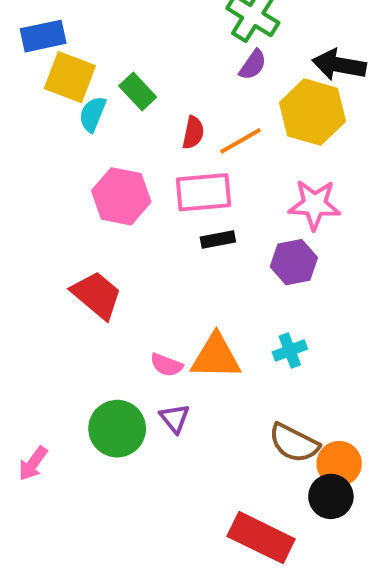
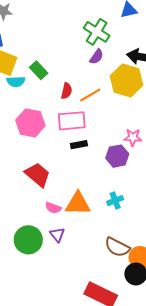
cyan semicircle: (92, 114) -> (16, 82), turned -114
pink star: (314, 205) -> (133, 137), moved, size x0.7
red trapezoid: (97, 295) -> (38, 175), moved

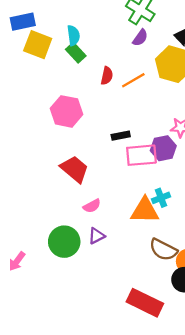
cyan semicircle: (16, 82) -> (73, 35), moved, turned -96
pink rectangle: (72, 121) -> (141, 155), moved
orange triangle: (78, 204) -> (145, 211), moved
pink semicircle: (53, 208) -> (92, 206), turned -49
purple triangle: (57, 235) -> (96, 236), turned 42

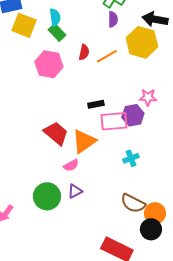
purple semicircle: (140, 38) -> (113, 19), turned -35
pink hexagon: (67, 111) -> (49, 64), moved
orange triangle: (145, 211) -> (84, 141), moved, turned -36

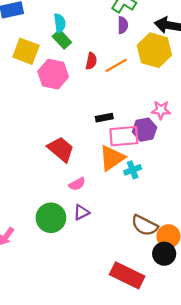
yellow square: (24, 25) -> (26, 51), moved
orange triangle: (84, 141) -> (112, 158), moved
cyan cross: (131, 158) -> (133, 170), moved

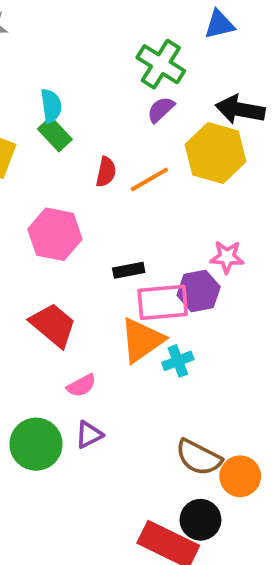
purple semicircle: (123, 25) -> (161, 110), turned -133
pink hexagon: (53, 74) -> (55, 234), moved
black circle: (164, 254) -> (200, 520), moved

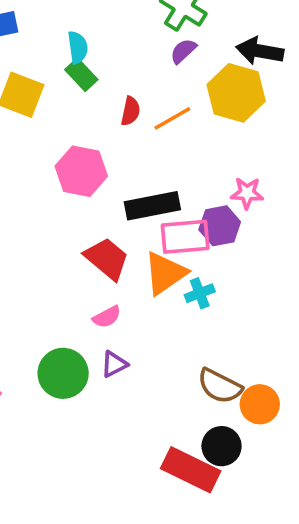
black rectangle: (129, 270) -> (152, 206), size x1.8
red trapezoid: (53, 325) -> (107, 259), moved

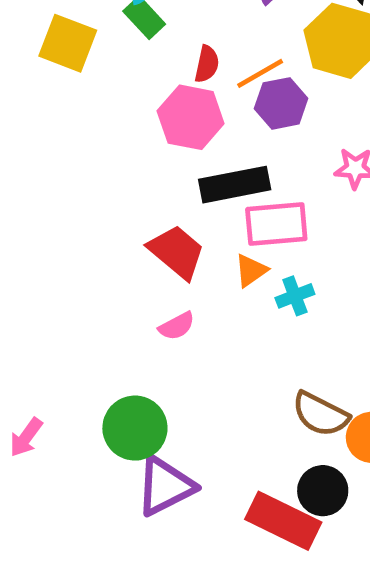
pink hexagon: (81, 171) -> (191, 117), moved
purple hexagon: (220, 226) -> (281, 103), moved
orange triangle: (165, 273) -> (251, 270), size x0.6
purple triangle: (114, 364) -> (165, 486), moved, size x1.8
green circle: (63, 373) -> (135, 428), moved

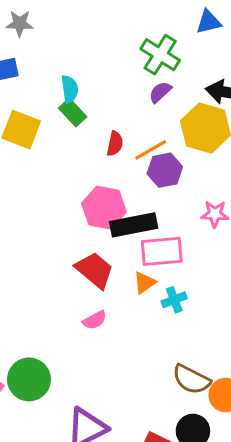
pink hexagon: (191, 117) -> (104, 208), moved
green circle: (135, 428) -> (29, 379), moved

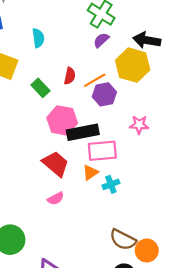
green rectangle: (73, 112) -> (40, 88), moved

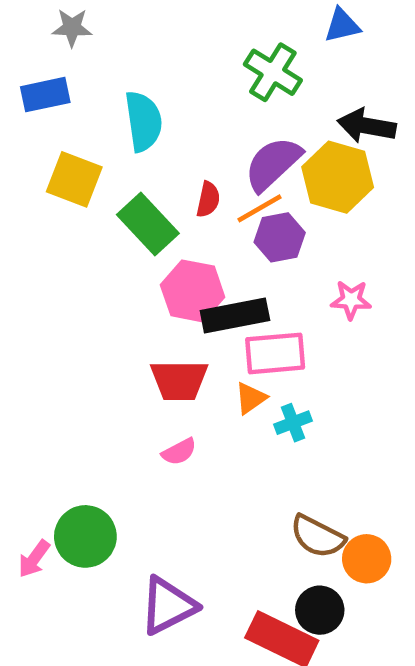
cyan semicircle: (38, 38) -> (143, 121), size x1.5
purple semicircle: (101, 40) -> (273, 164), moved, size x1.8
green rectangle: (40, 88) -> (148, 224), size x1.5
red trapezoid: (56, 164) -> (179, 380), turned 140

